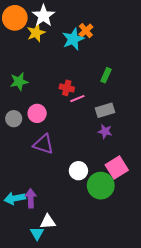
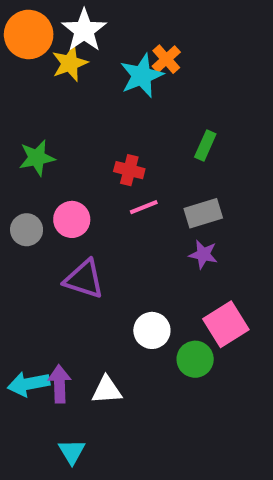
pink line: (77, 99) -> (144, 207), moved
green circle: (101, 186) -> (195, 359), size x0.7
white triangle: (48, 222) -> (107, 390), moved

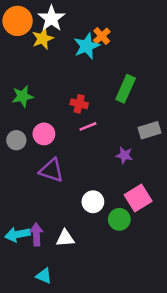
green rectangle: (205, 145) -> (126, 89), size x1.5
gray rectangle: (203, 213) -> (149, 130), moved
cyan triangle: (72, 452) -> (44, 276), turned -36

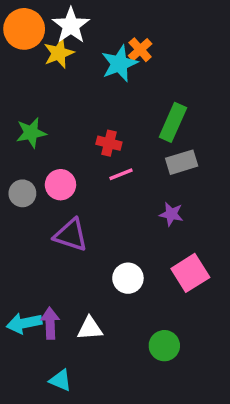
gray rectangle: (149, 130) -> (182, 162), moved
green circle: (119, 219) -> (164, 346), moved

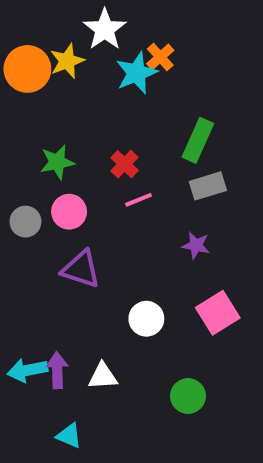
white star: (71, 25) -> (105, 29), moved
orange circle: (24, 29) -> (27, 69), moved
green star: (31, 133) -> (57, 162), moved
red cross: (109, 143) -> (125, 164), turned 30

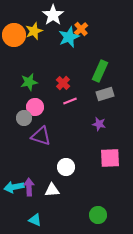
gray circle: (25, 222) -> (24, 118), moved
pink square: (218, 313) -> (110, 158), turned 30
white circle: (146, 319) -> (66, 167), moved
green circle: (188, 396) -> (98, 215), moved

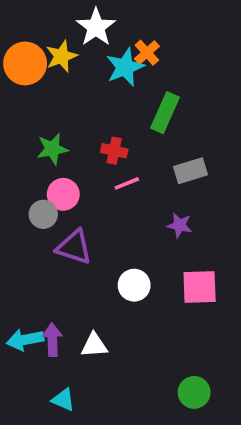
green rectangle: (100, 71) -> (165, 113), moved
red cross: (63, 83) -> (114, 151), turned -32
white circle: (66, 167) -> (134, 285), moved
green circle: (98, 215) -> (194, 392), moved

